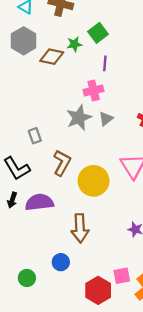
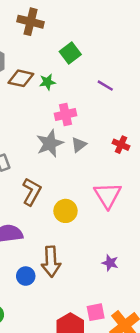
green star: (74, 44) -> (47, 82), moved
purple line: (105, 63) -> (105, 86), moved, turned -63
yellow circle: (94, 181) -> (65, 211), size x0.7
blue circle: (61, 262) -> (26, 276), moved

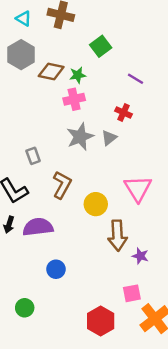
pink cross: (65, 115) -> (74, 99), moved
red cross: (121, 145) -> (123, 113), moved
brown arrow: (51, 262) -> (117, 235), moved
pink square: (96, 312) -> (132, 293), moved

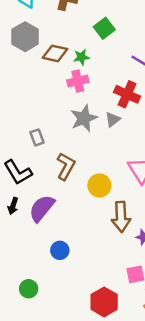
red cross: (123, 113) -> (127, 94), size x1.5
purple semicircle: (38, 227) -> (42, 208), turned -44

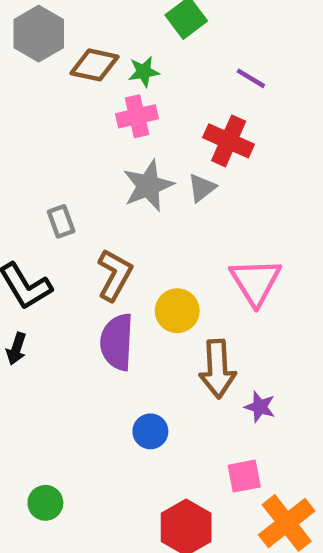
purple semicircle: (42, 208) -> (117, 342), moved, turned -36
blue circle: (60, 250) -> (150, 431), moved

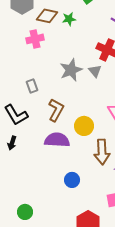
pink cross: (137, 116) -> (35, 39), moved
gray triangle: (202, 188) -> (95, 71), turned -32
purple semicircle: (117, 342) -> (57, 140), turned 90

